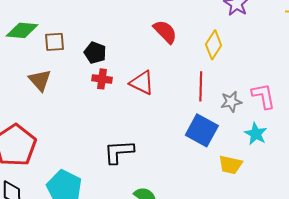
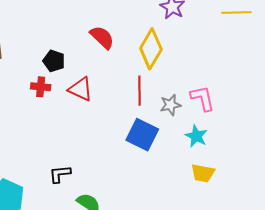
yellow diamond: (214, 45) -> (151, 49), size x1.4
black pentagon: (95, 53) -> (54, 61), moved
black L-shape: (119, 152) -> (60, 174), moved, size x0.7
yellow trapezoid: (230, 165) -> (203, 173), moved

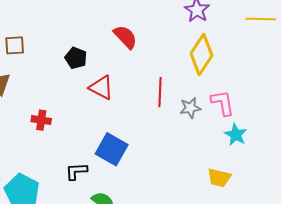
yellow diamond: (151, 49) -> (201, 54), moved
red cross: (41, 87) -> (41, 120), moved
blue square: (142, 135) -> (112, 149), moved
cyan star: (196, 136) -> (236, 135), moved

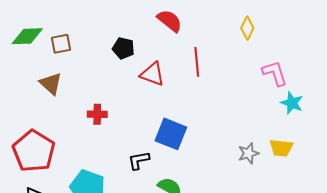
yellow diamond: (201, 54) -> (247, 28), size x0.6
red line: (160, 92) -> (197, 62), moved
gray star: (190, 108) -> (248, 153), moved

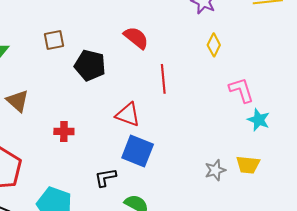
brown square: (61, 44) -> (54, 40), moved
black pentagon: (123, 48) -> (90, 65), size x1.4
red triangle: (152, 74) -> (128, 115), moved

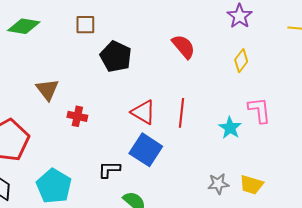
red semicircle: (136, 38) -> (183, 47), moved
red line: (163, 79) -> (182, 113), moved
brown triangle: (17, 101) -> (47, 90), moved
cyan star: (259, 120) -> (230, 128), moved

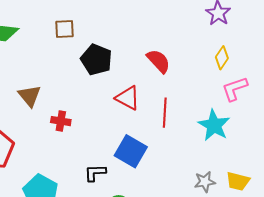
red semicircle: (183, 47) -> (158, 61), moved
pink L-shape: (259, 110) -> (235, 89), moved, turned -100
red triangle: (143, 112) -> (128, 98), moved
cyan star: (230, 128) -> (214, 125), size x1.4

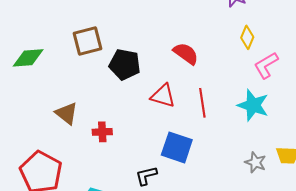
brown square: (65, 29) -> (87, 41), size x1.4
gray star: (205, 182) -> (255, 162), turned -30

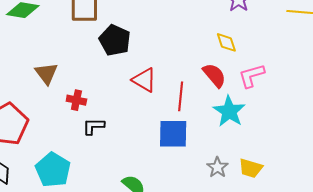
yellow diamond: (247, 37) -> (226, 42), moved, turned -55
red semicircle: (186, 54) -> (214, 75), moved
blue square: (177, 147) -> (173, 134), moved, turned -32
black L-shape: (146, 176) -> (93, 126), moved

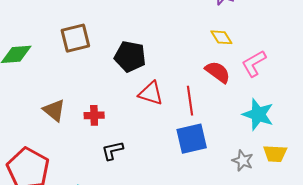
black pentagon: (115, 40) -> (130, 57), moved
red cross: (76, 100) -> (94, 115), moved
cyan star: (229, 111) -> (258, 114), moved

